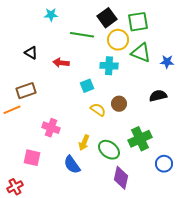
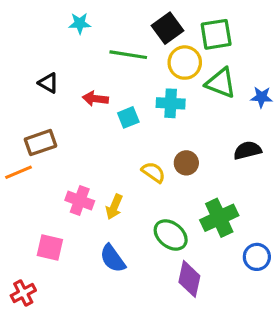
cyan square: (87, 86) -> (128, 117), moved
yellow arrow: (84, 143) -> (114, 207), moved

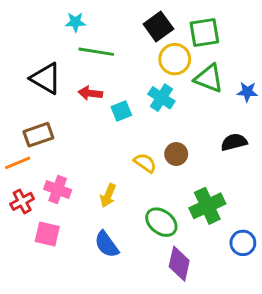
green line: (128, 55) -> (96, 52), moved
black triangle: (48, 83) -> (46, 78), size x1.6
cyan cross: (171, 103) -> (161, 98), turned 30
pink cross: (80, 201) -> (58, 190), moved
red cross: (23, 293) -> (22, 201), moved

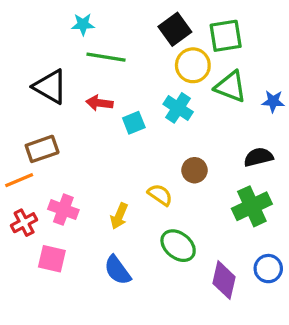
yellow semicircle: (145, 163) -> (160, 195), moved
green cross: (207, 206) -> (252, 206), moved
purple diamond: (179, 264) -> (224, 280), moved

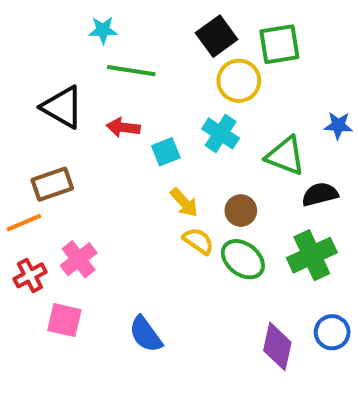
green triangle: (231, 87) -> (285, 156), moved
pink cross: (63, 210) -> (79, 259), turned 32
yellow arrow: (119, 216) -> (184, 202), moved, turned -65
green ellipse: (178, 246) -> (243, 259), moved

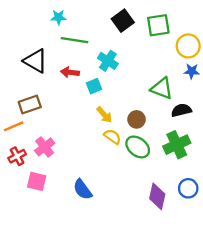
yellow circle: (239, 81) -> (188, 46), moved
cyan cross: (221, 133) -> (108, 61), moved

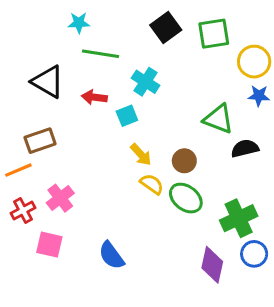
green cross: (177, 145) -> (239, 218), moved

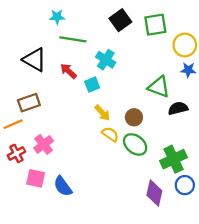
red arrow: (94, 97) -> (68, 71), turned 36
blue semicircle: (111, 255) -> (63, 186), moved

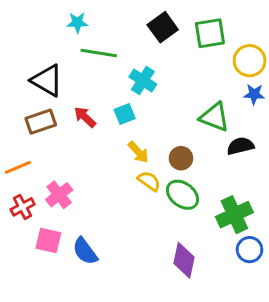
red arrow: (68, 71) -> (85, 117), moved
brown rectangle: (29, 103) -> (41, 122), moved
purple diamond: (154, 193) -> (184, 260), moved

